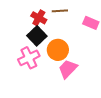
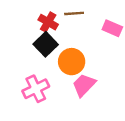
pink cross: (29, 58) -> (36, 89), moved

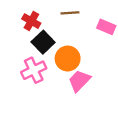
red cross: (48, 22) -> (31, 21), moved
pink cross: (36, 89) -> (34, 70), moved

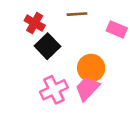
orange circle: (68, 59) -> (91, 68), moved
pink cross: (34, 70) -> (54, 90), moved

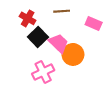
pink trapezoid: (87, 88) -> (59, 43), moved, turned 90

